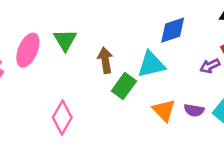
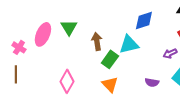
purple arrow: (210, 66) -> (170, 53), moved
orange triangle: (164, 110) -> (110, 84), moved
purple semicircle: (194, 110) -> (152, 82), moved

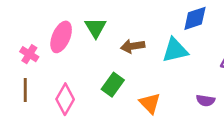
brown arrow: (97, 41) -> (133, 46), turned -90
green rectangle: (110, 59) -> (113, 85), moved
pink diamond: (67, 81) -> (65, 99), moved

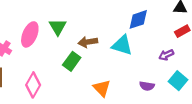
cyan triangle: (175, 50) -> (122, 45), turned 30
green rectangle: (113, 85) -> (72, 61), moved

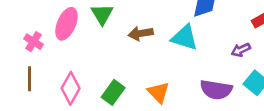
green rectangle: (72, 61) -> (113, 92), moved
purple semicircle: (147, 86) -> (216, 90), size x1.6

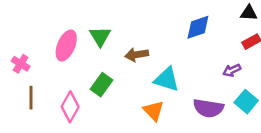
cyan triangle: (185, 38) -> (167, 79), moved
pink cross: (34, 42) -> (21, 64), moved
green rectangle: (113, 92) -> (101, 85), moved

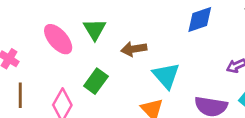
pink ellipse: (66, 46) -> (58, 39), turned -64
cyan triangle: (167, 79) -> (166, 76), turned 32

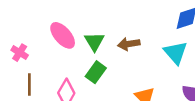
green triangle: (95, 29) -> (94, 42), moved
cyan triangle: (166, 76) -> (175, 53), moved

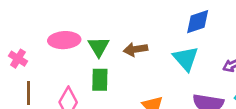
pink ellipse: (63, 35) -> (64, 40), turned -52
green rectangle: (96, 72) -> (100, 80), turned -35

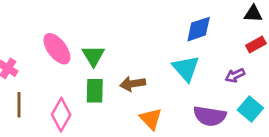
pink ellipse: (64, 40) -> (57, 49), turned 56
brown arrow: (136, 49) -> (133, 84), moved

